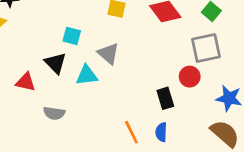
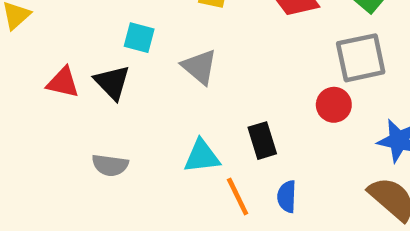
cyan triangle: (87, 75) -> (202, 156), moved
red triangle: (26, 82) -> (63, 82), moved
black rectangle: (165, 98) -> (262, 141), moved

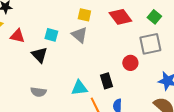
gray triangle: (200, 67) -> (79, 35), moved
red triangle: (63, 82) -> (17, 36), moved
red circle: (334, 105) -> (130, 63), moved

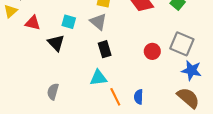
gray square: (150, 44) -> (182, 44), moved, turned 35
black rectangle: (106, 81) -> (105, 49), moved
gray semicircle: (38, 92) -> (53, 92), moved, turned 98

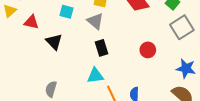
cyan square: (69, 22) -> (66, 12), moved
gray square: (182, 44) -> (182, 27), moved, turned 35

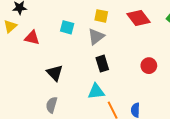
gray triangle: (95, 21) -> (96, 37), turned 42
black triangle: (54, 42) -> (55, 73), moved

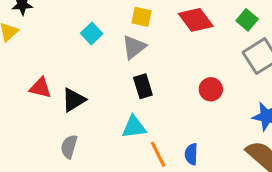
cyan square: (67, 27) -> (92, 33), turned 32
red triangle: (32, 38) -> (40, 88), moved
black triangle: (55, 73) -> (74, 100), turned 42

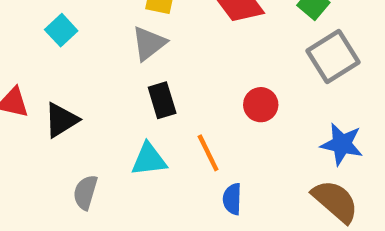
cyan square: (92, 33) -> (61, 30), moved
gray semicircle: (69, 147) -> (85, 192), moved
orange line: (158, 154) -> (208, 153), moved

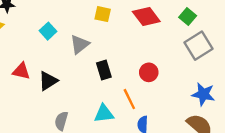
gray triangle: (149, 43) -> (80, 44), moved
red circle: (261, 105) -> (149, 72), moved
cyan triangle: (149, 160) -> (104, 114), moved

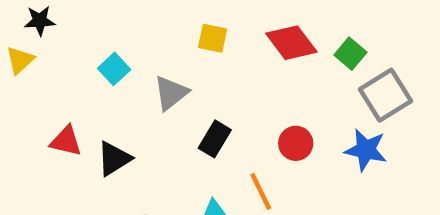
green square: (188, 16) -> (350, 54), moved
black rectangle: (104, 70) -> (215, 139), turned 48
blue star: (203, 94) -> (366, 150), moved

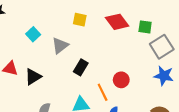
green square: (350, 54) -> (145, 27), turned -32
red circle: (296, 143) -> (121, 80), moved
blue star: (366, 150) -> (164, 76), moved

